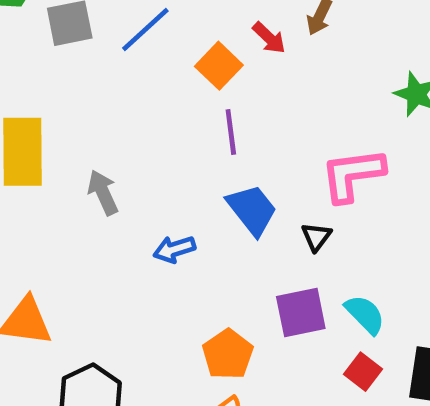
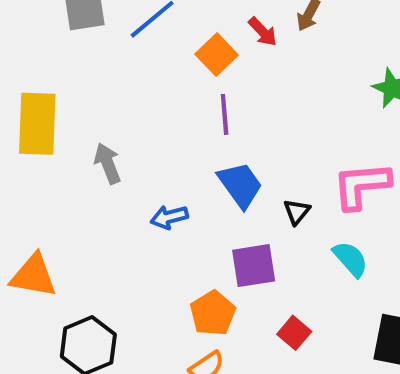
pink L-shape: (353, 175) -> (361, 185), moved
purple square: (301, 313) -> (254, 266), moved
cyan semicircle: (365, 314) -> (350, 259), moved
red square: (363, 372) -> (294, 333), moved

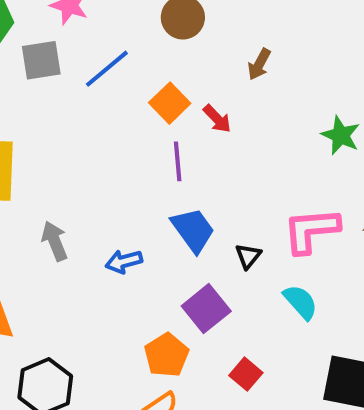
red arrow: (263, 32) -> (217, 119), moved
gray arrow: (108, 163) -> (55, 241), moved
purple square: (254, 266) -> (206, 309), turned -30

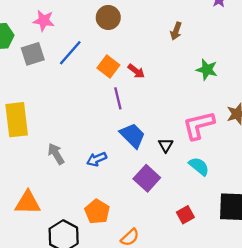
brown arrow: (259, 64) -> (176, 31), moved
orange pentagon: (166, 355) -> (97, 212), moved
red square: (246, 374) -> (185, 215), moved, turned 30

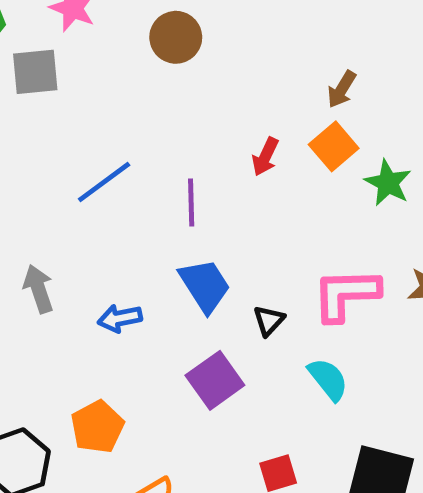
brown circle: (108, 17) -> (176, 37), moved
blue line: (70, 53) -> (104, 182), moved
orange square: (108, 67) -> (334, 146), moved
red arrow: (136, 71) -> (265, 157), moved, turned 66

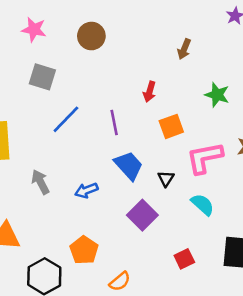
gray square: (35, 72) -> (42, 77), moved, turned 32
orange square: (334, 146) -> (171, 126), moved, turned 30

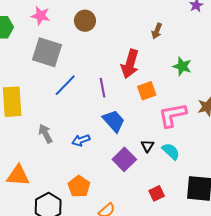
gray square: (42, 77) -> (47, 52), size x1.4
red arrow: (150, 92) -> (130, 64), size x1.8
black triangle: (166, 179) -> (147, 146), moved

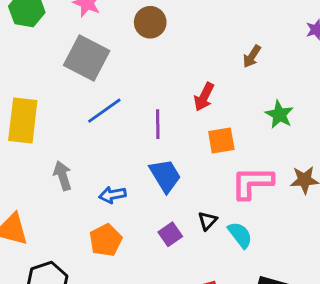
red arrow: (130, 64) -> (204, 97), size x0.7
purple square: (124, 159) -> (170, 234), size x0.7
orange pentagon: (79, 186) -> (106, 240), moved

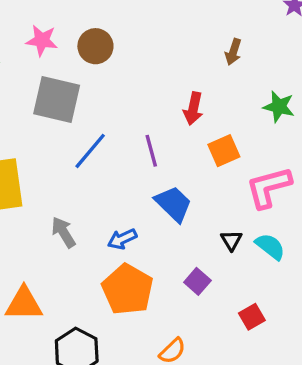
brown circle: (150, 22) -> (95, 46), moved
purple square: (170, 234) -> (197, 281), moved
orange pentagon: (106, 240) -> (128, 289), size x1.4

